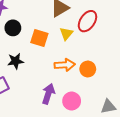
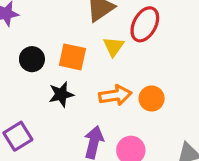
black circle: (13, 28) -> (32, 59), moved
black star: (16, 61) -> (61, 94), moved

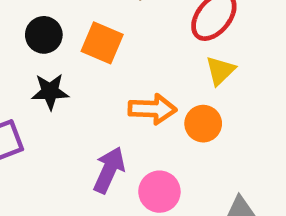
yellow triangle: (114, 47) -> (220, 71), moved
black star: (61, 94) -> (50, 92), moved

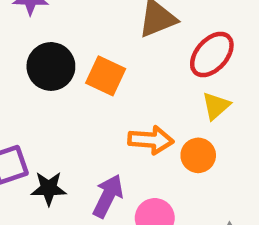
black circle: (44, 35) -> (51, 66), size x1.4
black star: (50, 92) -> (49, 188), moved

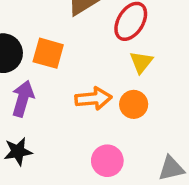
purple arrow: (108, 196) -> (23, 99), moved

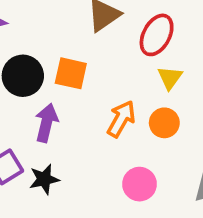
orange arrow: (93, 98) -> (121, 119), turned -52

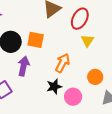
orange circle: (164, 123) -> (95, 77), moved
black star: (44, 179) -> (54, 87), moved

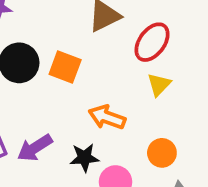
orange arrow: (63, 63) -> (107, 117), turned -108
purple arrow: (24, 66) -> (35, 148), moved, turned -144

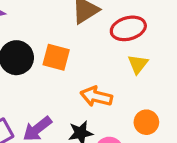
red ellipse: (152, 42) -> (128, 28), turned 44

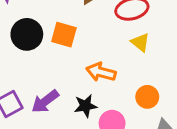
yellow triangle: (138, 64) -> (140, 42), turned -30

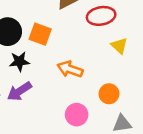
yellow triangle: (140, 42) -> (119, 46), moved
black star: (86, 106) -> (19, 61), moved

